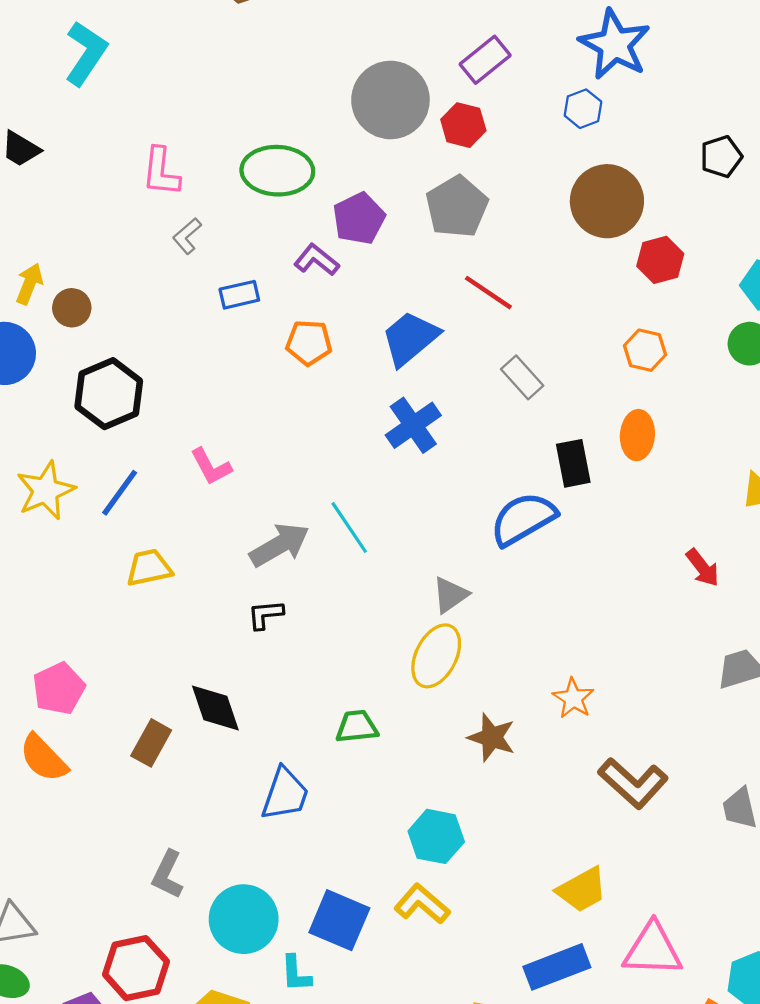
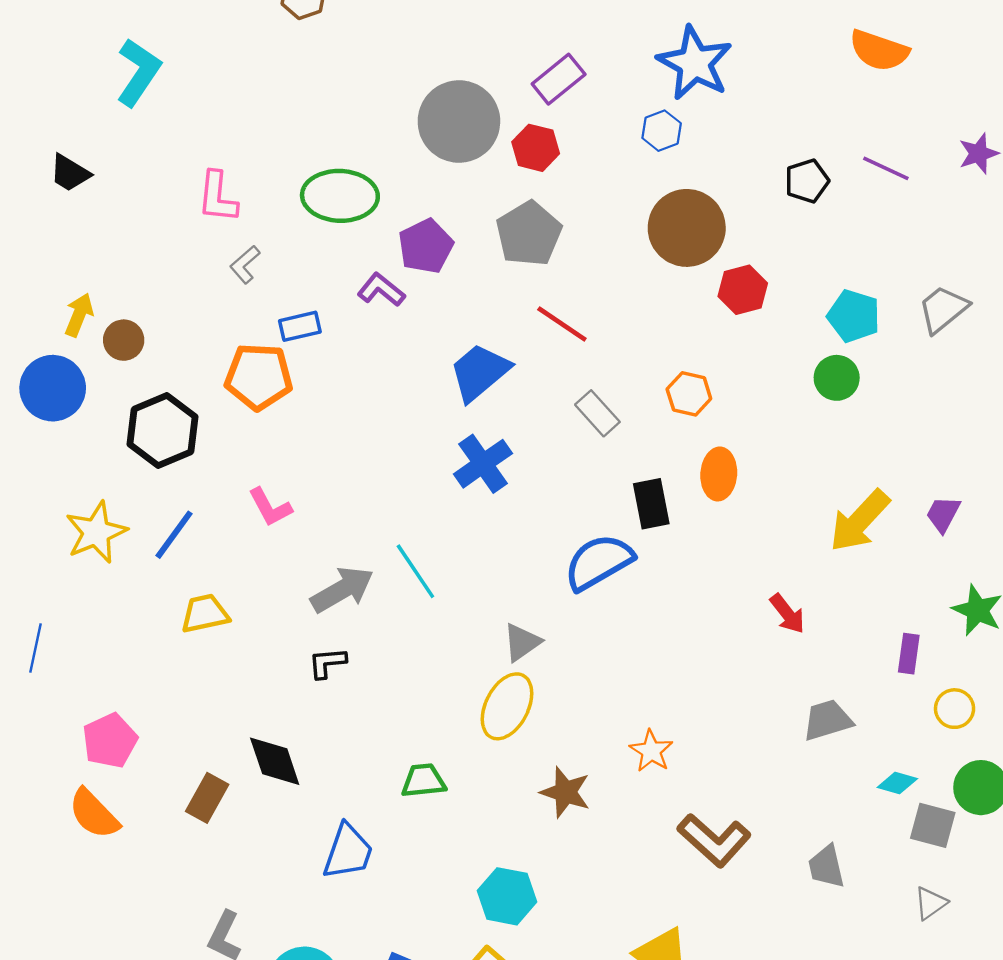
orange pentagon: (309, 343) -> (259, 377), moved, size x1.4
orange hexagon: (645, 350) -> (689, 394), moved

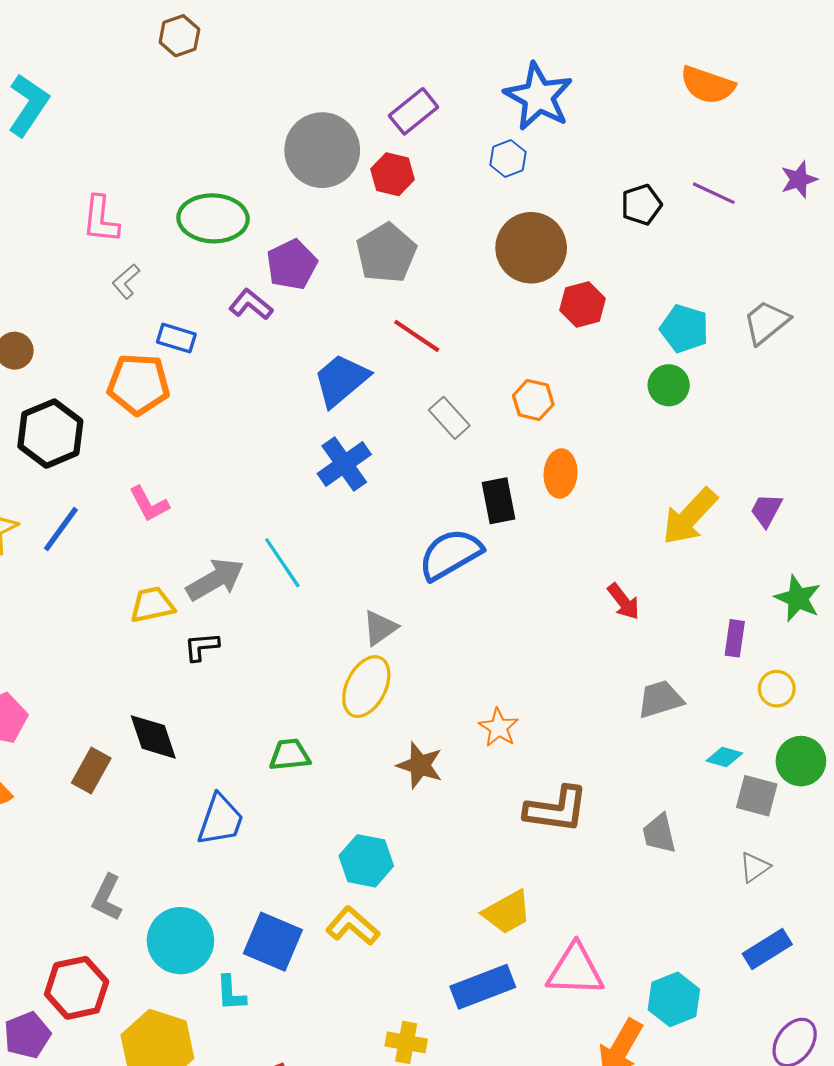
blue rectangle: (300, 326) -> (176, 338), turned 30
yellow trapezoid: (205, 614) -> (152, 605), moved
brown L-shape: (714, 840) -> (556, 809), turned -34

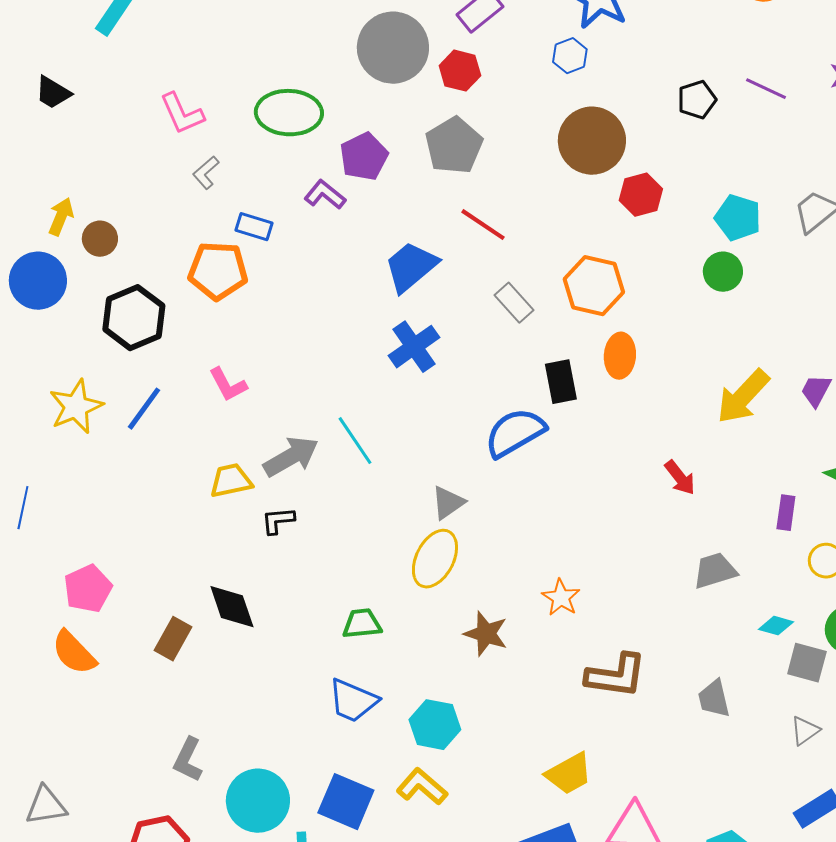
pink L-shape: (101, 219) -> (182, 114), turned -30
orange hexagon: (533, 400) -> (594, 286), size x1.5
blue trapezoid: (220, 820) -> (353, 701), moved, turned 94

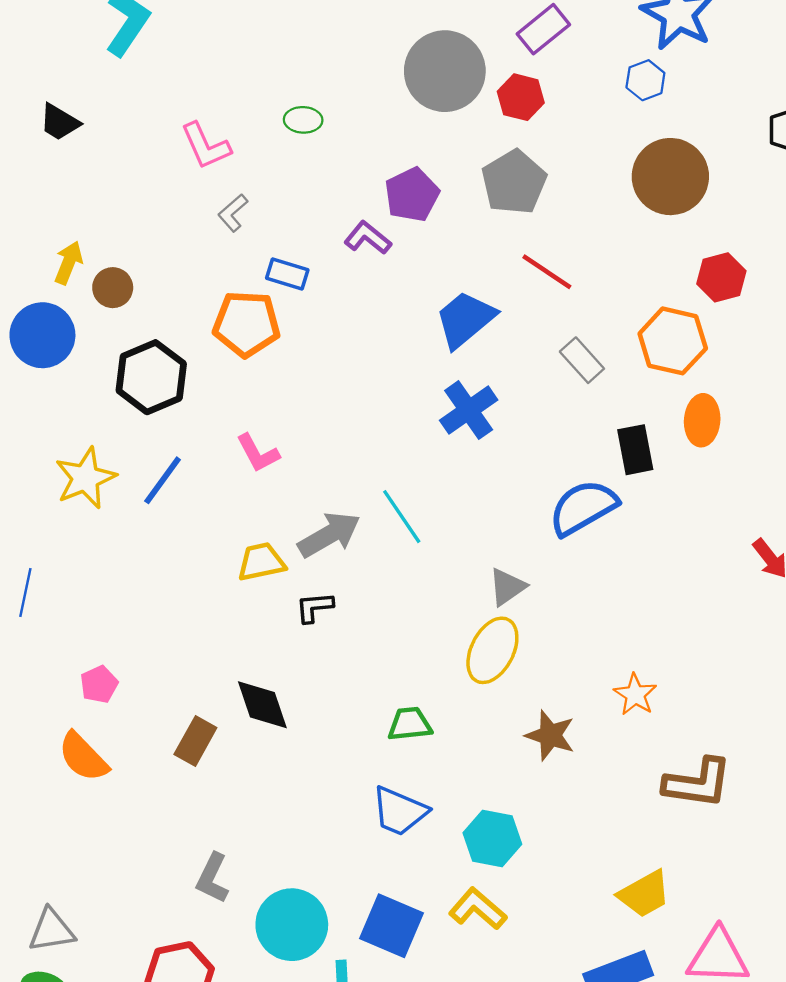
green ellipse: (289, 113) -> (303, 120), moved, size x0.5
red hexagon: (641, 195) -> (721, 277), moved
pink pentagon: (88, 589) -> (99, 684), size x0.7

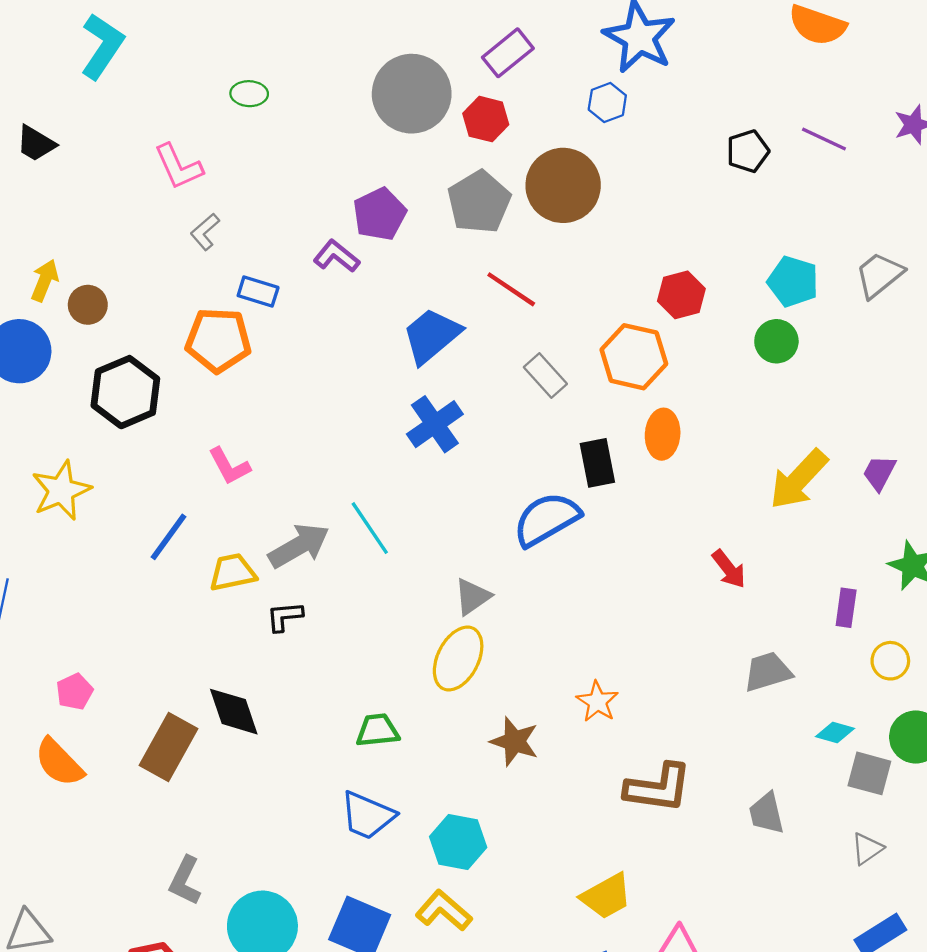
green ellipse: (303, 120) -> (249, 94), moved
brown circle: (670, 177) -> (563, 185), moved
blue line: (163, 480) -> (168, 537), moved
brown rectangle: (195, 741) -> (168, 747), size x1.4

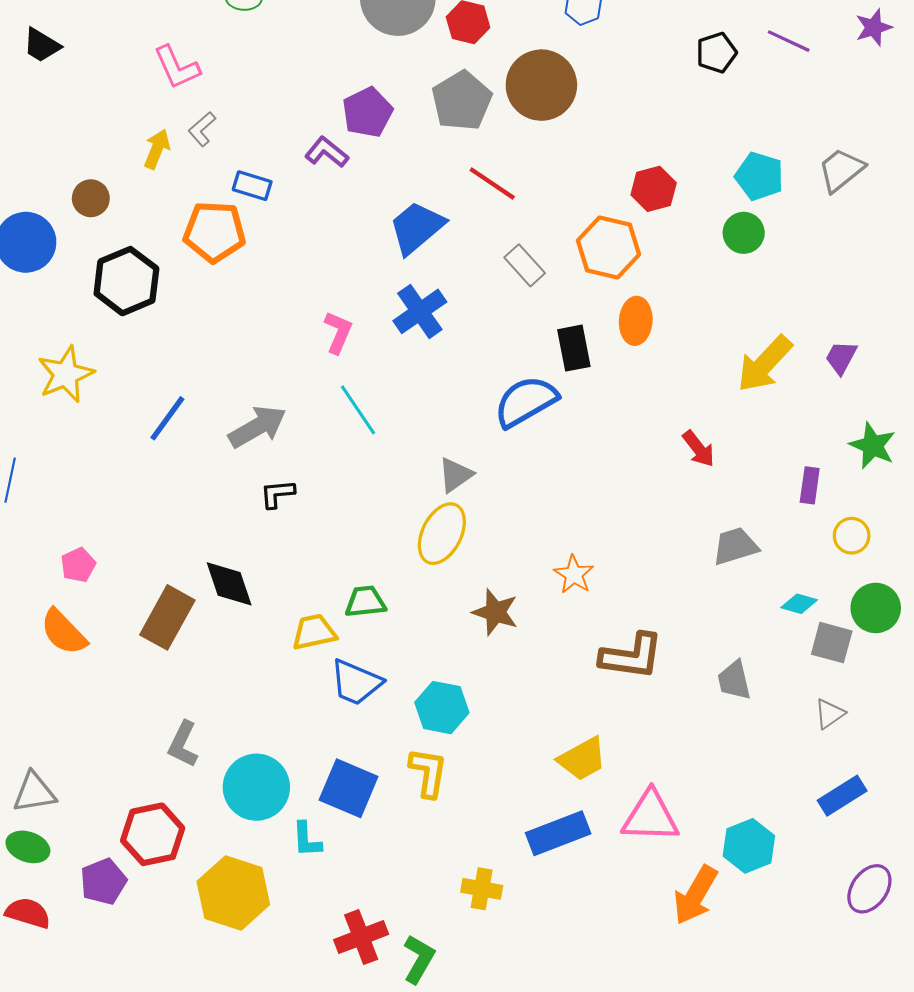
yellow arrow: (45, 280) -> (157, 149), moved
pink L-shape: (229, 466) -> (338, 332), moved, turned -129
gray arrow: (299, 546) -> (257, 427), moved
yellow trapezoid: (233, 572) -> (314, 632), moved
yellow L-shape: (444, 911) -> (428, 772), turned 58

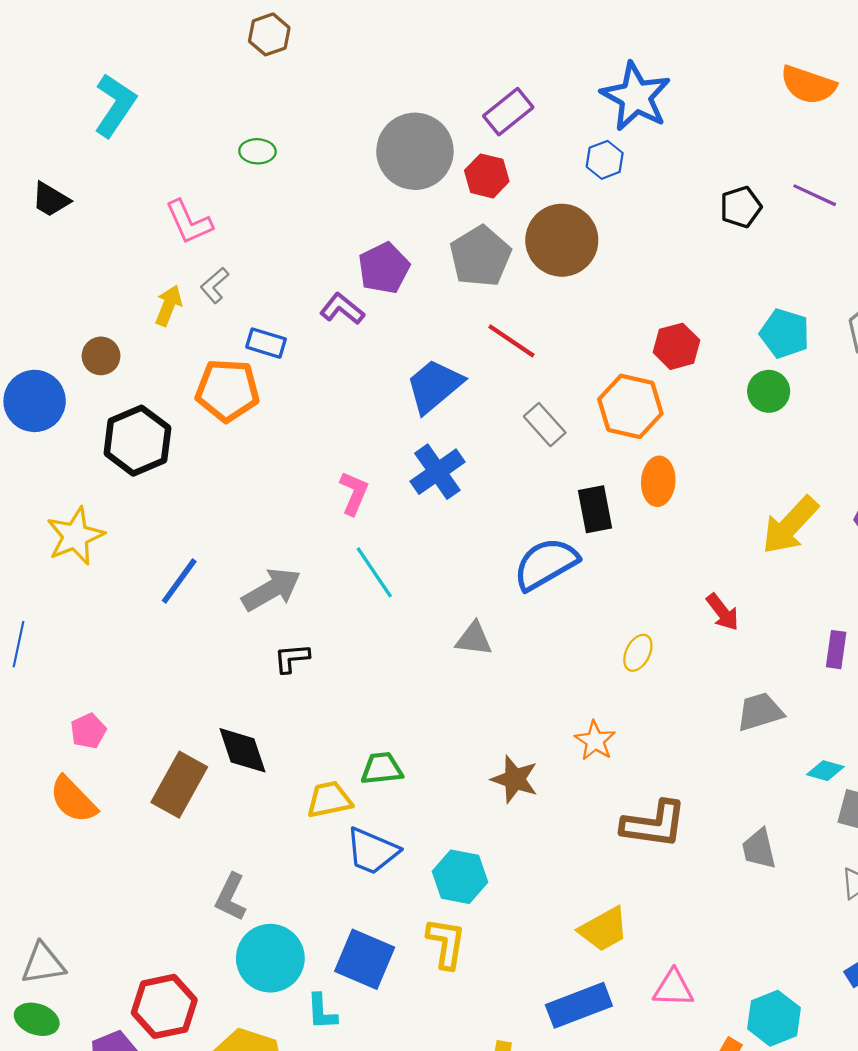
gray triangle: (455, 475) -> (474, 639), turned 42
yellow ellipse: (442, 534) -> (638, 653), moved, size x0.6
gray L-shape: (183, 744) -> (231, 897), moved
pink triangle: (650, 817) -> (673, 988), size x0.7

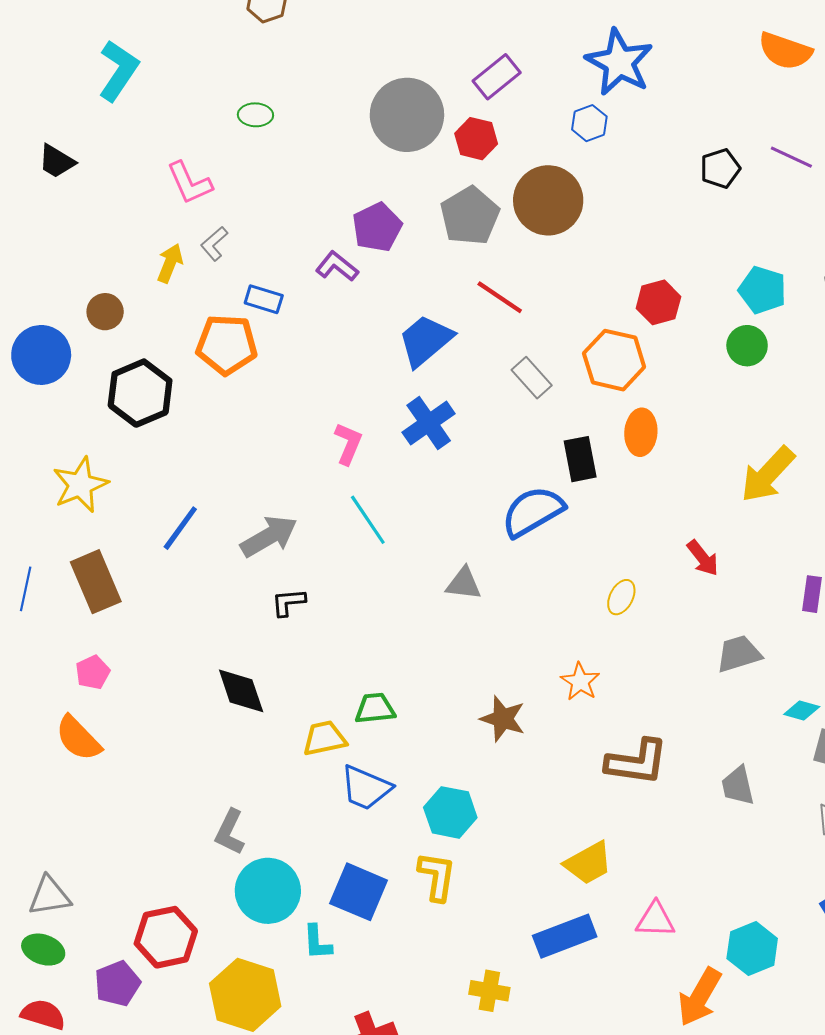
brown rectangle: (179, 785) -> (96, 582), moved, turned -52

